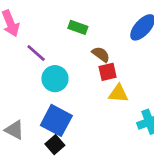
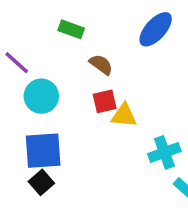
red square: (108, 72) -> (105, 101), moved
blue square: (56, 120) -> (43, 151), turned -32

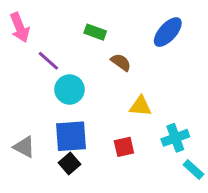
red square: (105, 101) -> (124, 147), moved

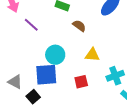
cyan circle: (70, 89) -> (55, 55), moved
black square: (70, 164) -> (33, 97), moved

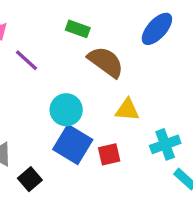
brown semicircle: (79, 26) -> (106, 62), size x1.6
blue square: (46, 75) -> (73, 144), moved, turned 35

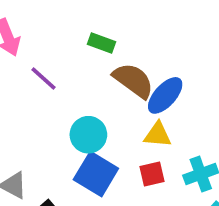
blue ellipse: (157, 29) -> (165, 95), moved
red square: (109, 154) -> (152, 174), moved

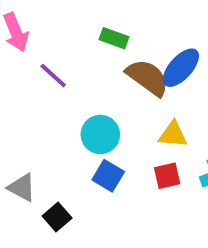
blue ellipse: (165, 95) -> (181, 68), moved
blue square: (96, 174) -> (108, 176), size x0.7

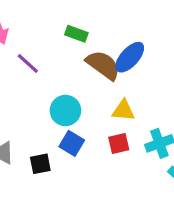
black square: (57, 217) -> (40, 164), moved, turned 30

